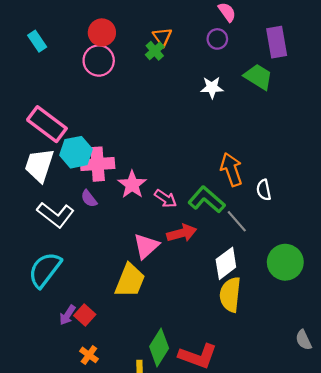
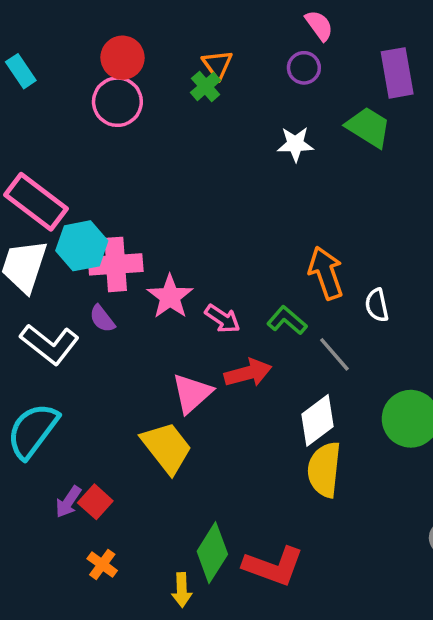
green L-shape: (207, 200) -> (287, 320), size x0.7
yellow trapezoid: (130, 281) -> (167, 448), turned -60

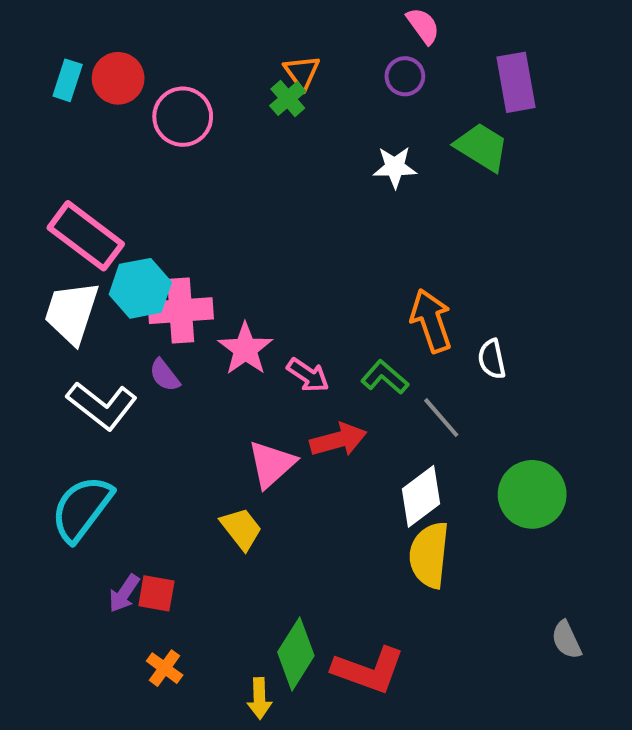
red circle: (122, 58) -> (118, 78), moved
cyan rectangle: (21, 71) -> (68, 80), turned 52
yellow trapezoid: (167, 448) -> (241, 529), size x0.7
red square: (95, 502) -> (156, 593), turned -32

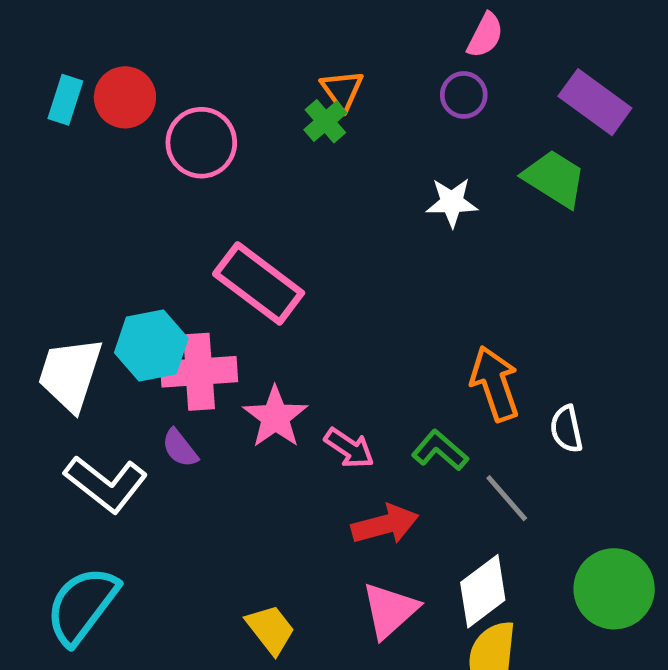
pink semicircle: (423, 26) -> (485, 35), turned 63
purple rectangle: (516, 82) -> (595, 102), turned -44
pink rectangle: (86, 236) -> (259, 283), moved
pink triangle: (272, 464) -> (390, 610), moved

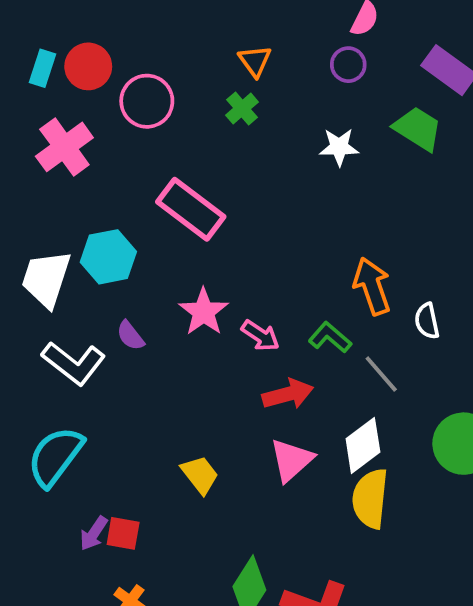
green cross: (325, 121) -> (242, 109), moved
pink cross: (199, 372) -> (64, 147), moved, turned -32

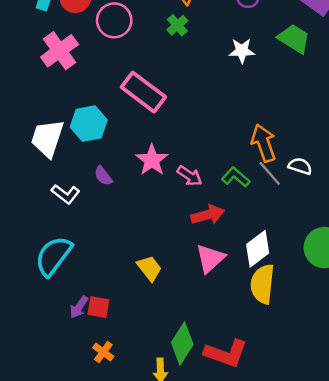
white semicircle: (427, 321) -> (300, 166), turned 120
white L-shape: (74, 363) -> (66, 194), size x0.7
gray line: (381, 374) -> (270, 173), moved

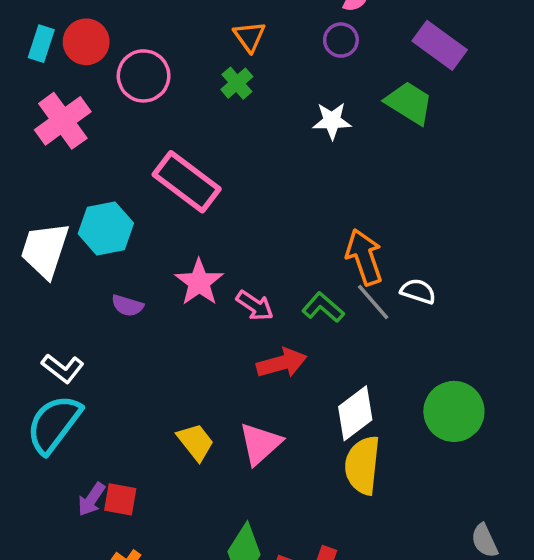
purple semicircle: (103, 176) -> (127, 306), turned -35
white L-shape: (66, 194) -> (63, 368), moved
pink triangle: (210, 258) -> (260, 444), moved

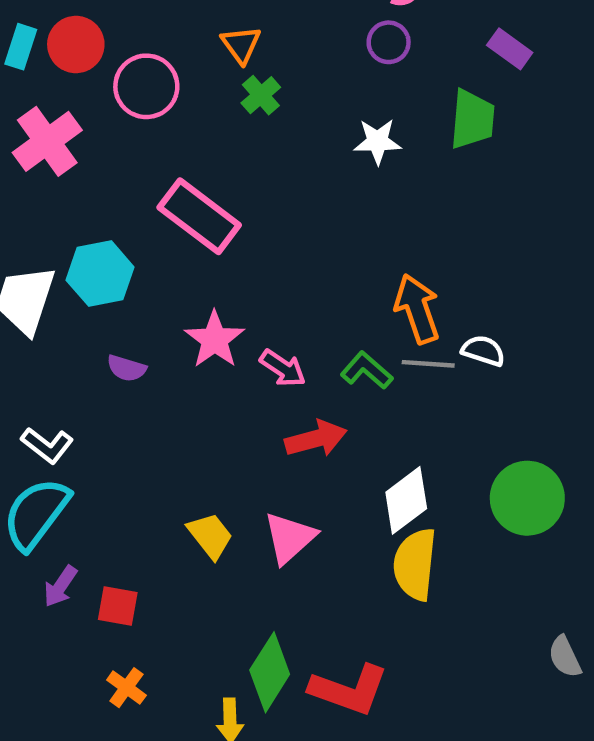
orange triangle: (249, 36) -> (241, 44), moved
purple rectangle: (440, 45) -> (510, 49), size x0.7
green trapezoid: (409, 103) -> (472, 119), turned 63
gray line: (373, 302) -> (428, 364), turned -45
purple arrow: (92, 499) -> (60, 586), moved

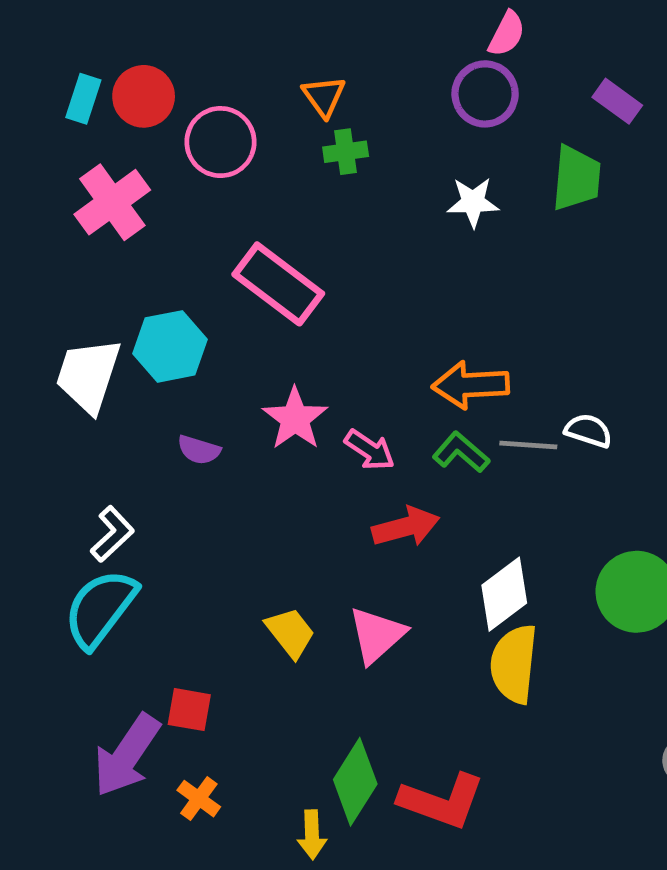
purple circle: (389, 42) -> (485, 94), size x1.4
green cross: (261, 95) -> (346, 152), turned 33
orange arrow: (417, 309) -> (471, 385), moved, turned -74
white L-shape: (47, 445) -> (112, 534), turned -81
purple arrow: (60, 586) -> (127, 755), moved, size x1.8

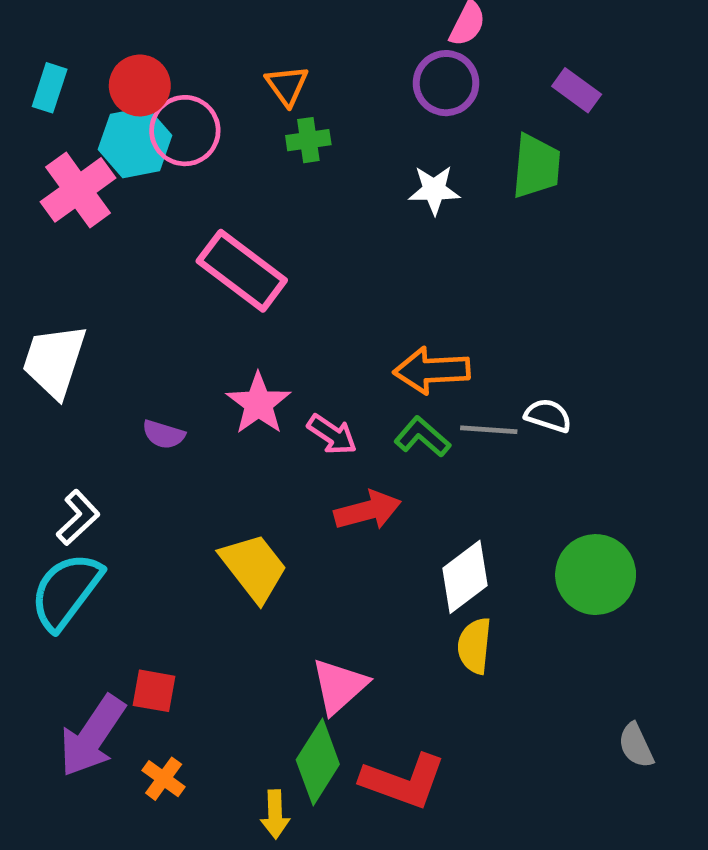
red circle: (144, 96) -> (140, 85), moved
cyan hexagon: (170, 346) -> (135, 142), moved
yellow trapezoid: (290, 633) -> (254, 567), moved, size x1.4
pink triangle: (377, 635) -> (339, 686), moved
yellow semicircle: (514, 664) -> (475, 646), size x0.7

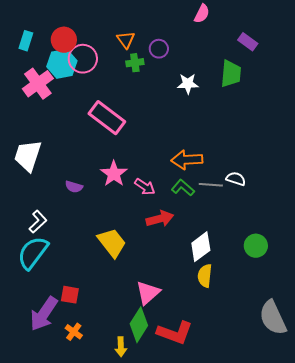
purple circle: (446, 83) -> (159, 49), moved, size x0.7
green circle: (596, 575) -> (256, 246), size x0.7
gray semicircle: (636, 745) -> (273, 318), size x1.8

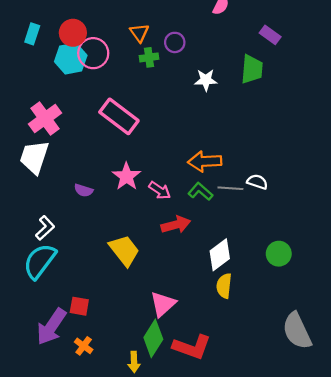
pink cross: (38, 84) -> (45, 119), moved

